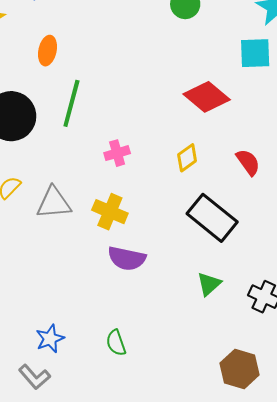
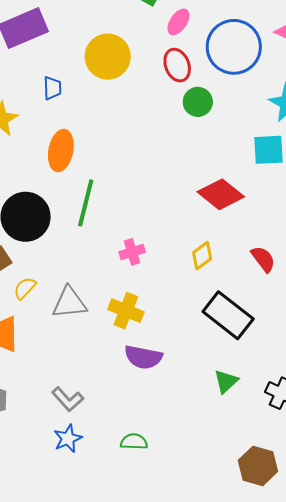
orange ellipse: (48, 51) -> (61, 151), size x1.4
green semicircle: (116, 343) -> (134, 442), turned 112
gray L-shape: (35, 377) -> (68, 399), moved

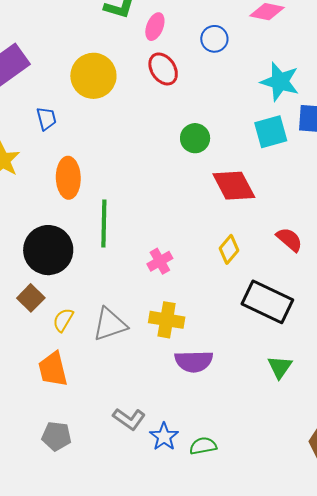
blue circle: (234, 47) -> (214, 39), size x0.5
green circle: (198, 102) -> (195, 138), moved
red diamond: (221, 194) -> (234, 186), turned 36
blue star: (68, 439) -> (164, 437), moved

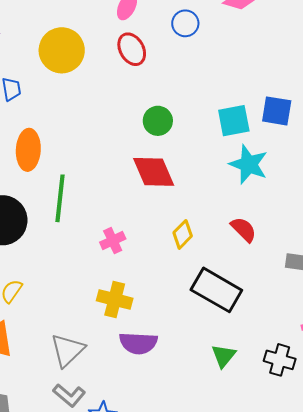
cyan star: (280, 82) -> (249, 164), moved
red diamond: (234, 186) -> (154, 172), moved
gray triangle: (110, 324) -> (67, 350), moved, turned -30

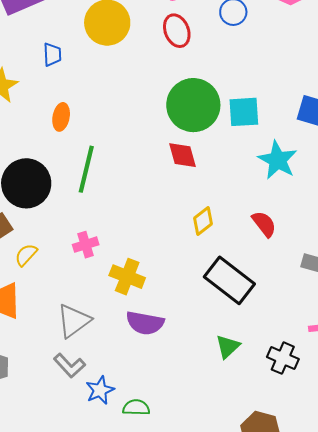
green circle: (158, 121) -> (193, 105), size x1.8
cyan square: (234, 121) -> (244, 112), moved
orange ellipse: (28, 150) -> (61, 117), size x0.7
red diamond: (154, 172) -> (182, 155), size x0.7
pink cross: (113, 241) -> (86, 245), moved

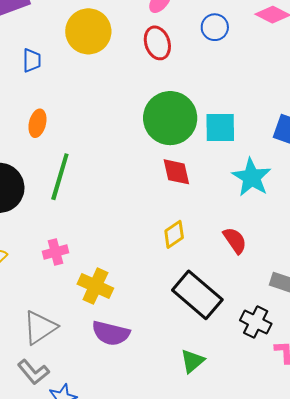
red diamond: (182, 155) -> (176, 172), moved
black cross: (283, 358) -> (256, 322), moved

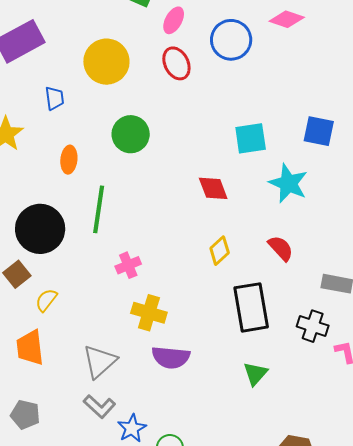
blue circle: (215, 27) -> (231, 40), size x1.5
green circle: (170, 118) -> (131, 134), moved, size x0.7
pink cross: (55, 252) -> (128, 265), moved
black rectangle: (197, 295) -> (251, 307), turned 48

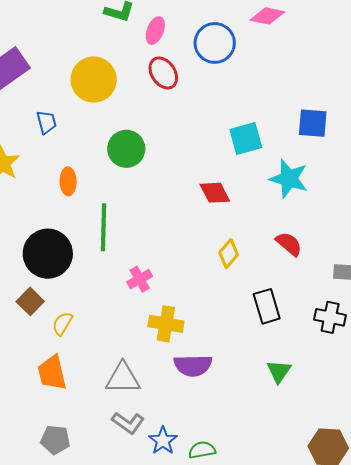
black rectangle: (251, 307) -> (267, 306), size x0.7
gray triangle: (100, 361) -> (123, 378), turned 48

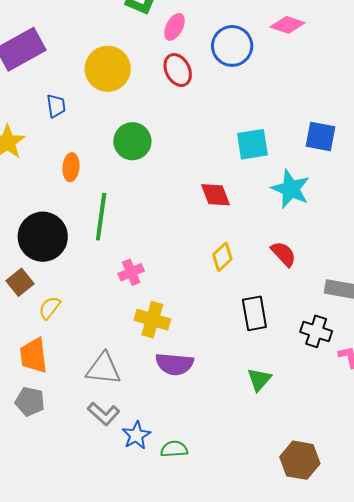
gray pentagon: (55, 440) -> (30, 401), moved

